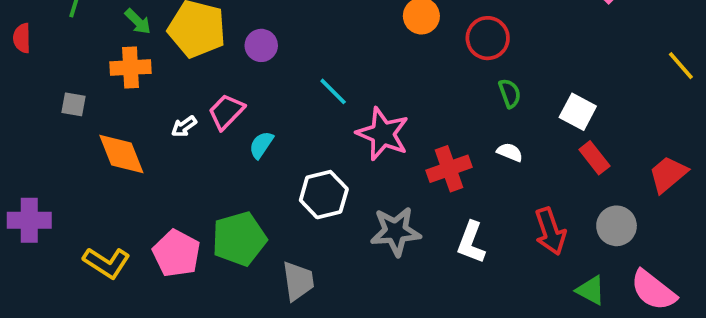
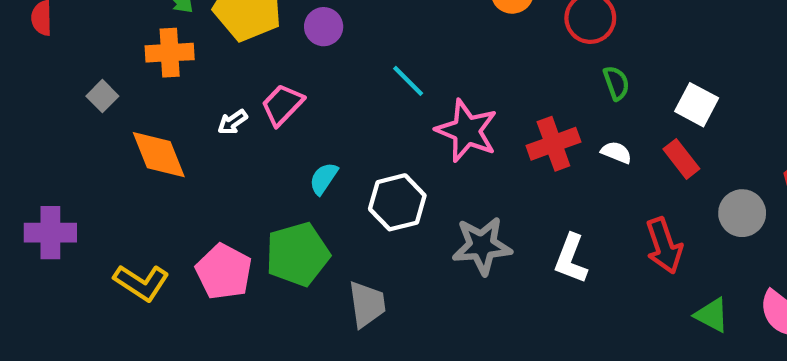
gray square: (73, 104) -> (102, 96), turned 35
cyan semicircle: (261, 145) -> (324, 178), moved
red rectangle: (594, 158) -> (681, 159), moved
red cross: (449, 169) -> (553, 144), moved
gray circle: (617, 226) -> (742, 213), moved

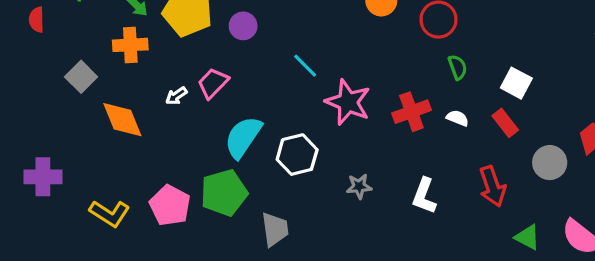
gray square: (102, 96) -> (81, 77), size x1.4
cyan semicircle: (324, 178) -> (243, 137), size x1.8
gray star: (482, 246) -> (359, 186), size x0.6

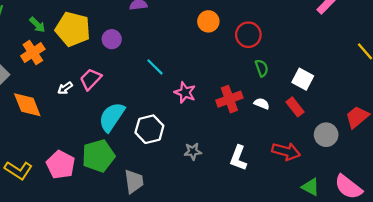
orange cross: (130, 45) -> (33, 52), turned -30
pink star: (348, 102) -> (185, 92), size x0.7
red arrow: (492, 186) -> (286, 151), turned -56

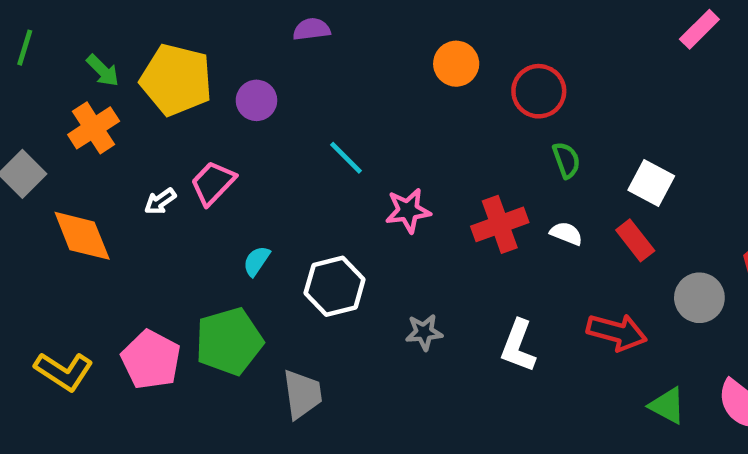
pink star: (185, 92) -> (408, 211), turned -30
cyan semicircle: (112, 117) -> (256, 261), size x0.5

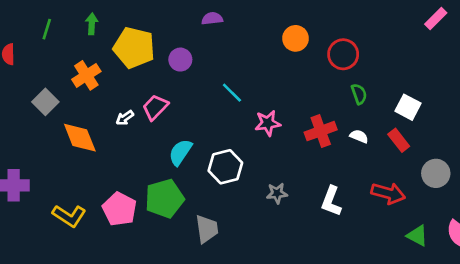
green arrow: (103, 71) -> (92, 24), moved, turned -132
cyan semicircle: (256, 261) -> (180, 152), size x1.5

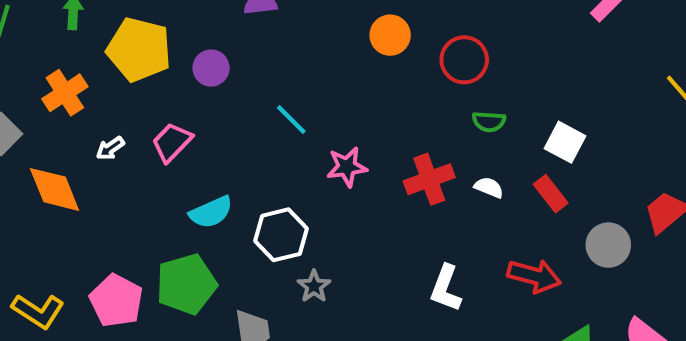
green semicircle: (359, 94) -> (489, 122), turned 114
white arrow: (125, 118) -> (110, 148), moved
cyan semicircle: (180, 152) -> (211, 212), turned -148
gray star: (277, 193) -> (314, 286), moved, turned -30

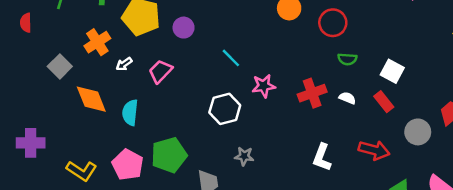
white arrow: (110, 148) -> (124, 64), moved
cyan semicircle: (211, 212) -> (130, 113), moved, turned 120
white hexagon: (281, 235) -> (225, 109), moved
gray star: (314, 286) -> (244, 156), turned -30

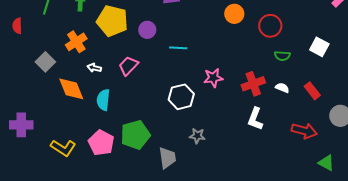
cyan line: (231, 58) -> (178, 48), moved, turned -42
white arrow: (124, 64) -> (94, 68), moved, turned 48
white square: (392, 71) -> (319, 47), moved
white L-shape: (322, 157) -> (255, 119), moved

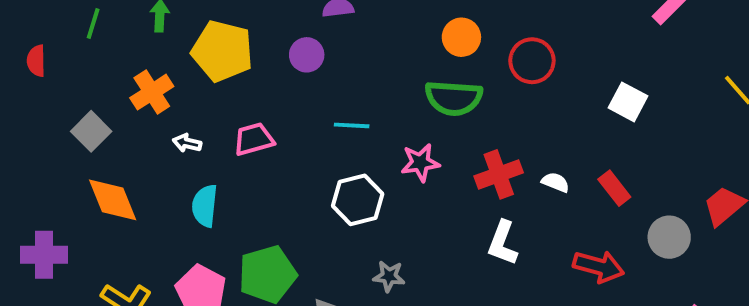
purple circle: (147, 30) -> (307, 55), moved
cyan line: (178, 48) -> (352, 125), moved
green semicircle: (282, 56) -> (454, 98), moved, size x1.8
pink trapezoid: (128, 66) -> (254, 139), turned 30
orange diamond: (71, 89) -> (113, 200), moved

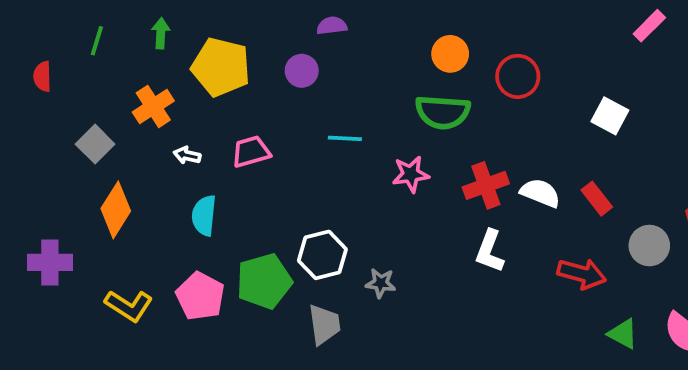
white semicircle: (556, 182) -> (540, 193), size x1.5
orange diamond: (113, 200) -> (116, 210), turned 54
white hexagon: (358, 200) -> (322, 255), moved

